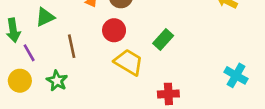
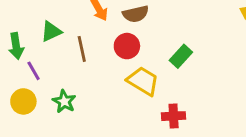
brown line: (72, 46) -> (82, 49), moved
red cross: (168, 94) -> (174, 116), moved

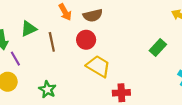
green rectangle: (181, 56) -> (158, 47), moved
green star: (64, 101) -> (47, 89), moved

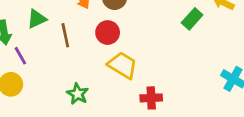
green rectangle: (158, 47) -> (192, 19), moved
green star: (47, 89) -> (78, 94), moved

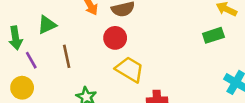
green rectangle: (192, 19) -> (213, 35), moved, turned 30
brown line: (65, 35) -> (67, 56), moved

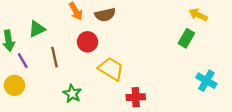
green rectangle: (213, 35) -> (186, 38), turned -42
red circle: (115, 38) -> (87, 42), moved

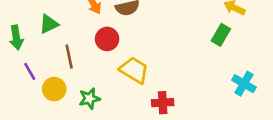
purple line: (23, 61) -> (30, 71), moved
yellow circle: (14, 85) -> (54, 89), moved
green star: (72, 94) -> (89, 99), turned 30

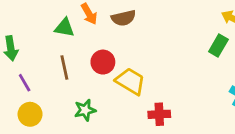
green triangle: (49, 24) -> (64, 28), moved, turned 35
red circle: (107, 39) -> (103, 62), moved
yellow circle: (54, 89) -> (30, 114), moved

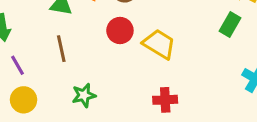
red circle: (103, 62) -> (120, 30), moved
yellow trapezoid: (130, 81) -> (159, 44), moved

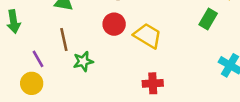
purple line: (18, 65) -> (38, 59), moved
green star: (84, 95) -> (83, 61), moved

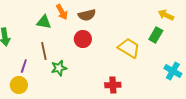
yellow trapezoid: (148, 36) -> (129, 48), moved
purple line: (38, 59) -> (24, 66), turned 48

